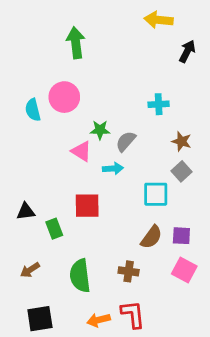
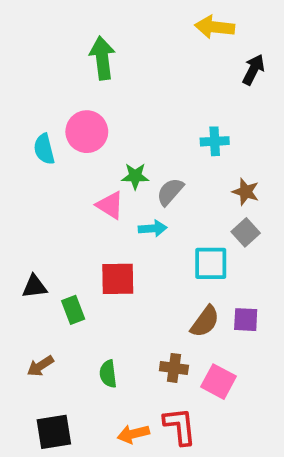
pink square: (184, 270) -> (219, 382), moved
green semicircle: (80, 276) -> (108, 374), size x0.6

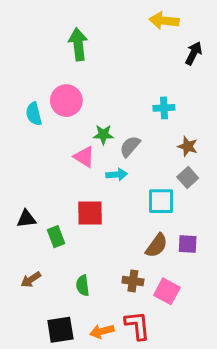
black square: (54, 432) -> (60, 330), moved

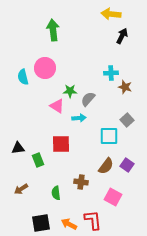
black arrow: (194, 53) -> (122, 36), moved
brown star: (188, 146) -> (125, 87), moved
purple square: (188, 244) -> (127, 165), turned 32
brown cross: (133, 281) -> (81, 182), moved
orange arrow: (102, 331) -> (69, 224), turned 42

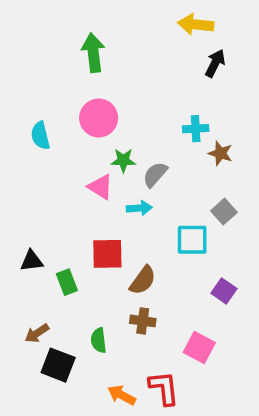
pink circle: (45, 68) -> (99, 118), moved
brown semicircle: (106, 166) -> (143, 280), moved
black square: (41, 223) -> (58, 365), moved, turned 30

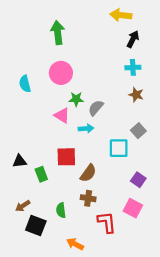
cyan cross: (196, 129) -> (133, 67), moved
pink square: (199, 347) -> (133, 208), moved
red L-shape: (164, 388) -> (107, 222), moved

